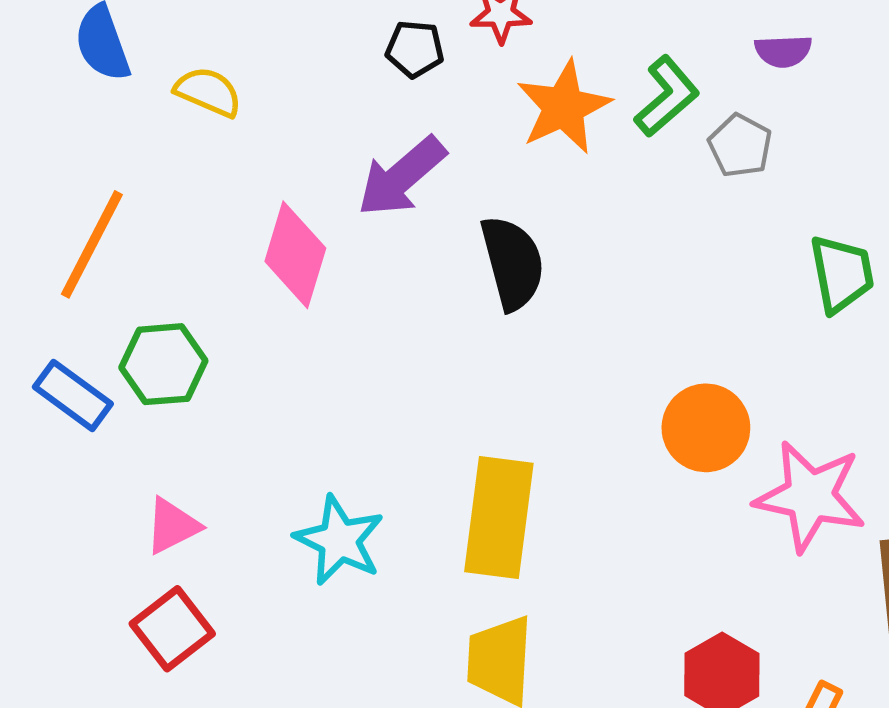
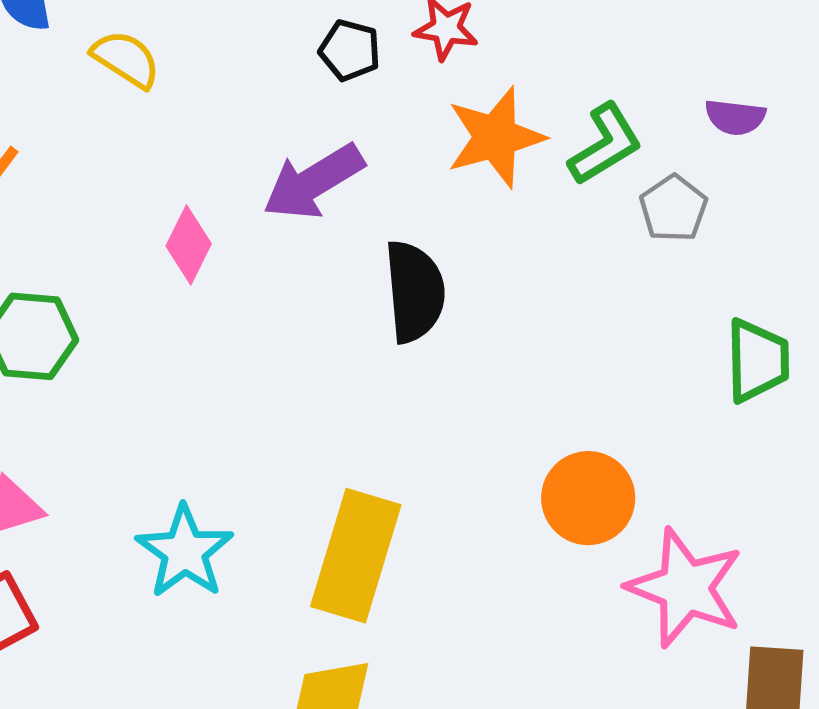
pink diamond: (295, 255) -> (189, 245), size x0.7

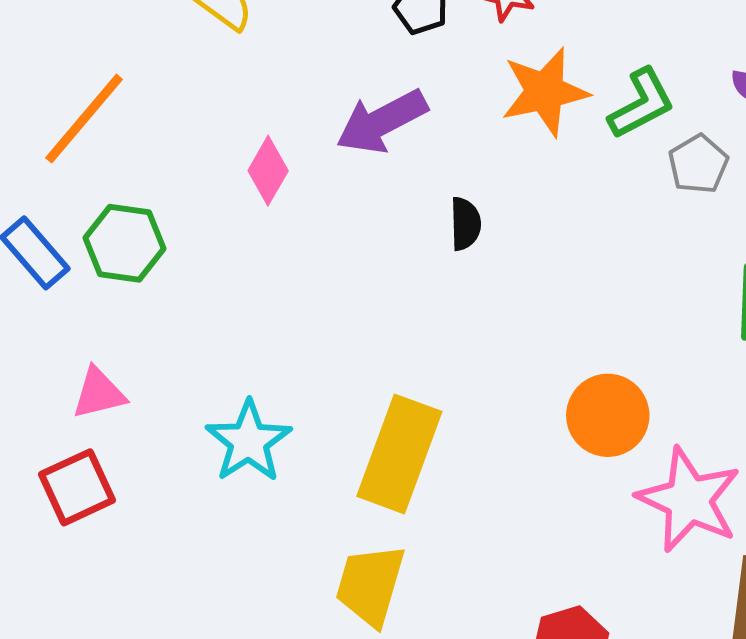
black semicircle: (415, 291) -> (465, 224), size x0.6

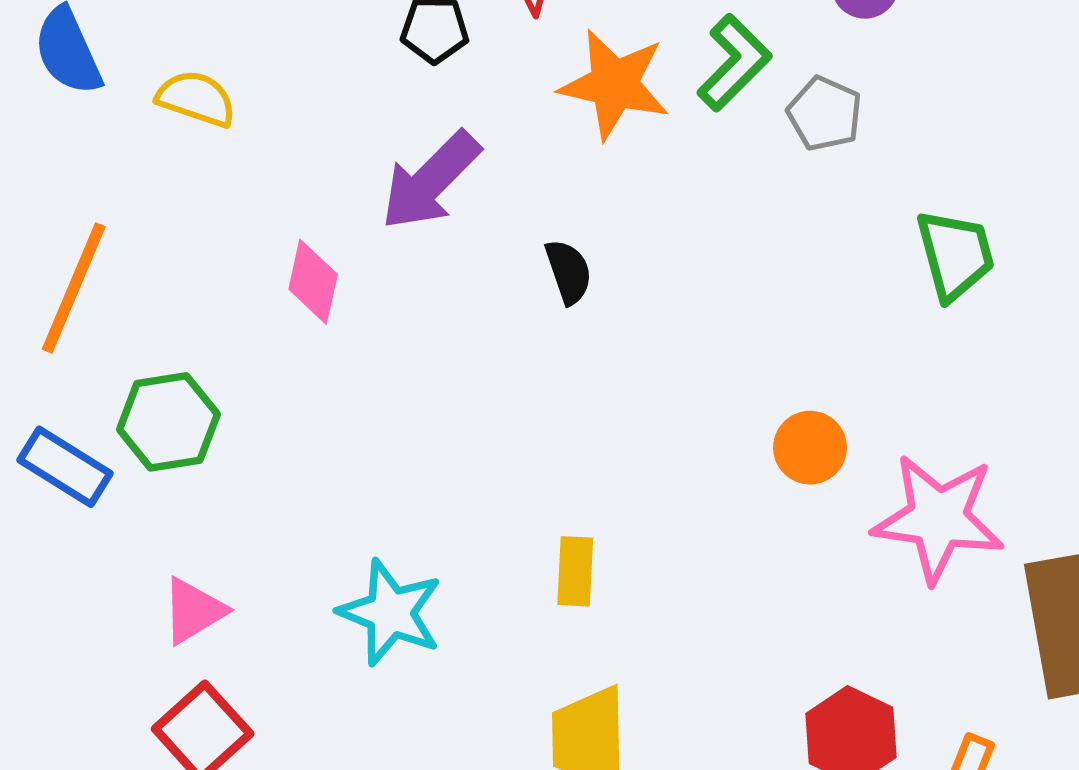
orange star: (545, 92) -> (614, 84), turned -30
orange circle: (608, 415) -> (810, 448), size x0.7
yellow rectangle: (399, 454) -> (575, 571), size x0.5

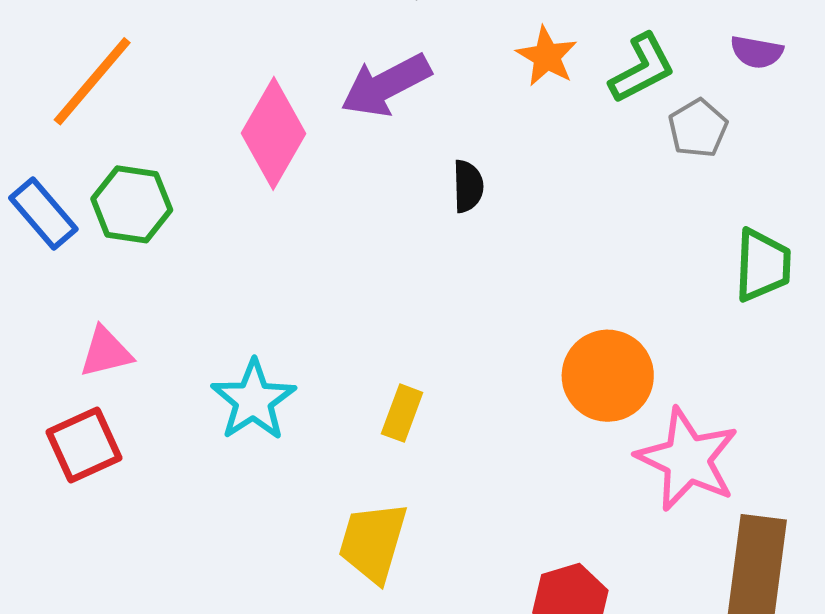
orange star: (614, 84) -> (547, 56), size x0.7
pink diamond: (313, 282) -> (274, 133), size x1.6
orange circle: (810, 448) -> (608, 376), size x1.6

